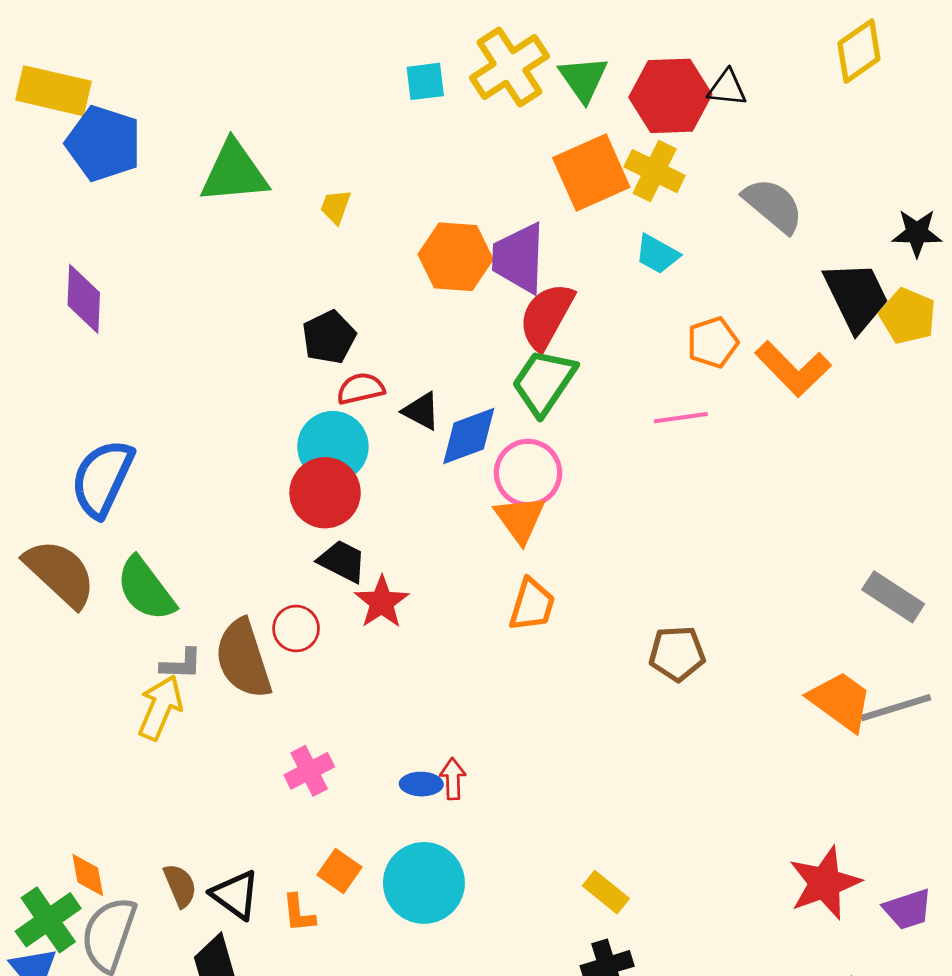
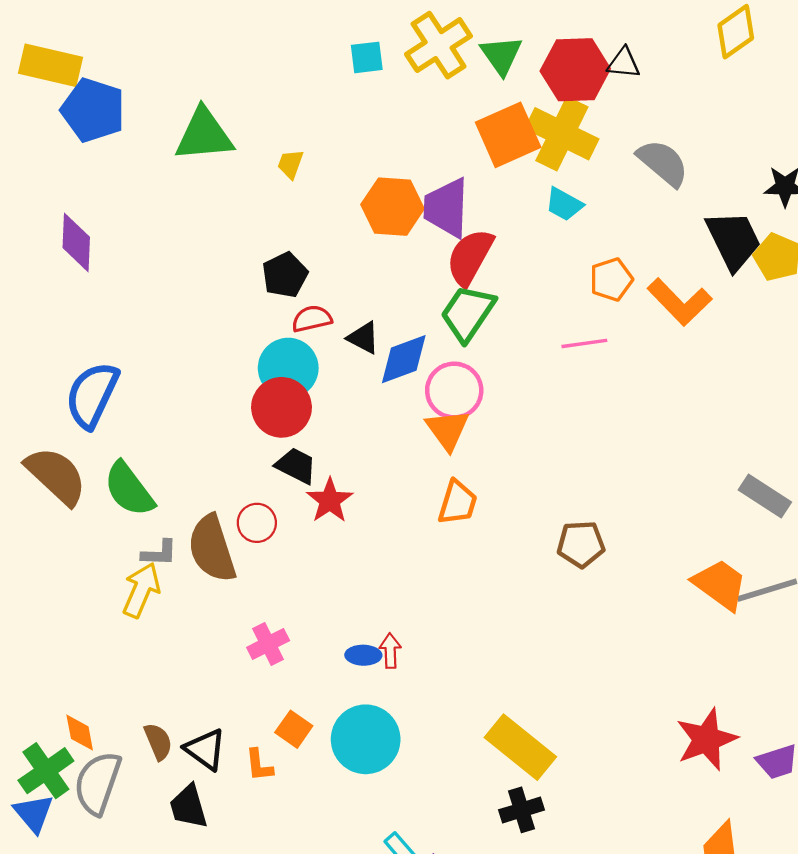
yellow cross: (655, 171) -> (562, 134), size x1.4
yellow rectangle: (606, 892) -> (520, 747), size x1.8

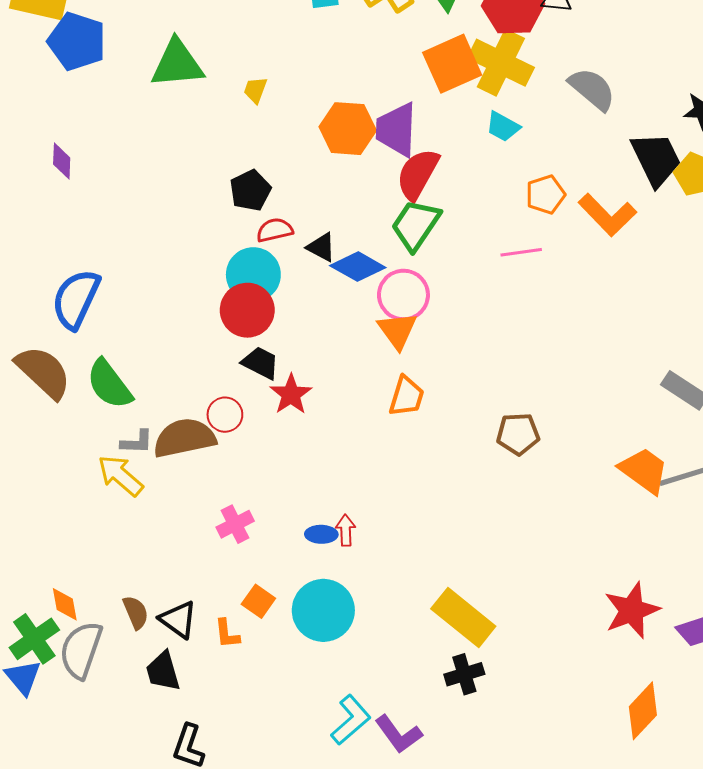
purple diamond: (76, 242) -> (62, 161), size x0.7
blue diamond: (404, 359) -> (358, 267), turned 50
brown semicircle: (212, 549) -> (184, 438), turned 96
yellow arrow: (141, 590) -> (120, 475), turned -72

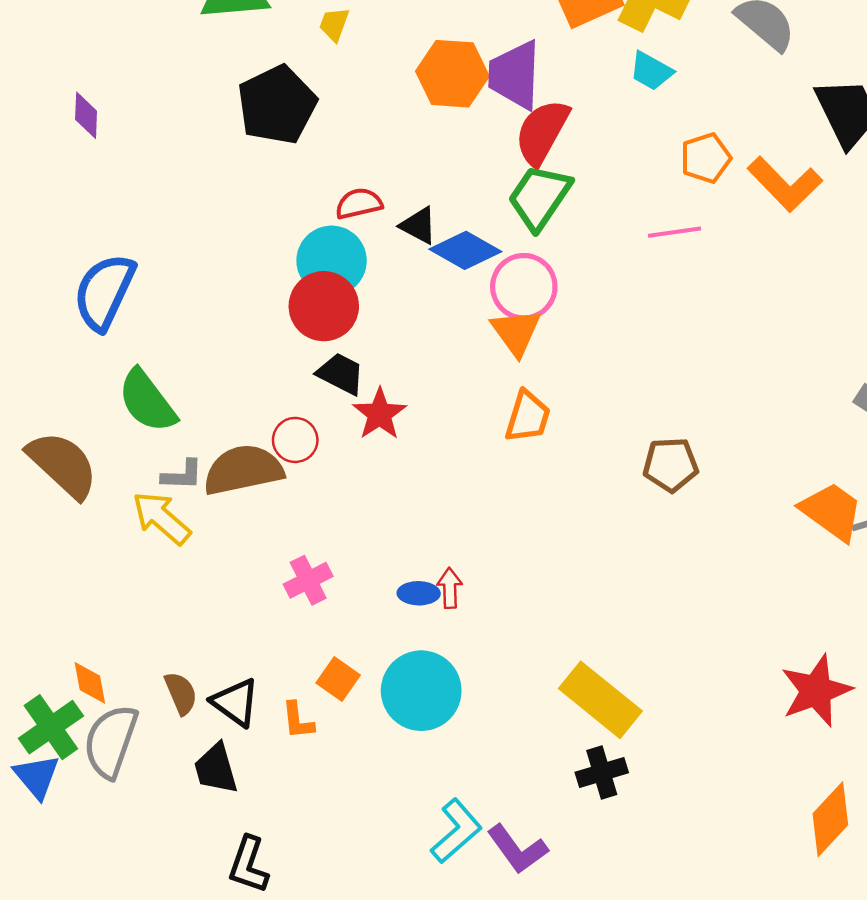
black pentagon: (250, 190) -> (277, 105), moved, size x1.5
brown semicircle: (43, 372) -> (63, 465), moved

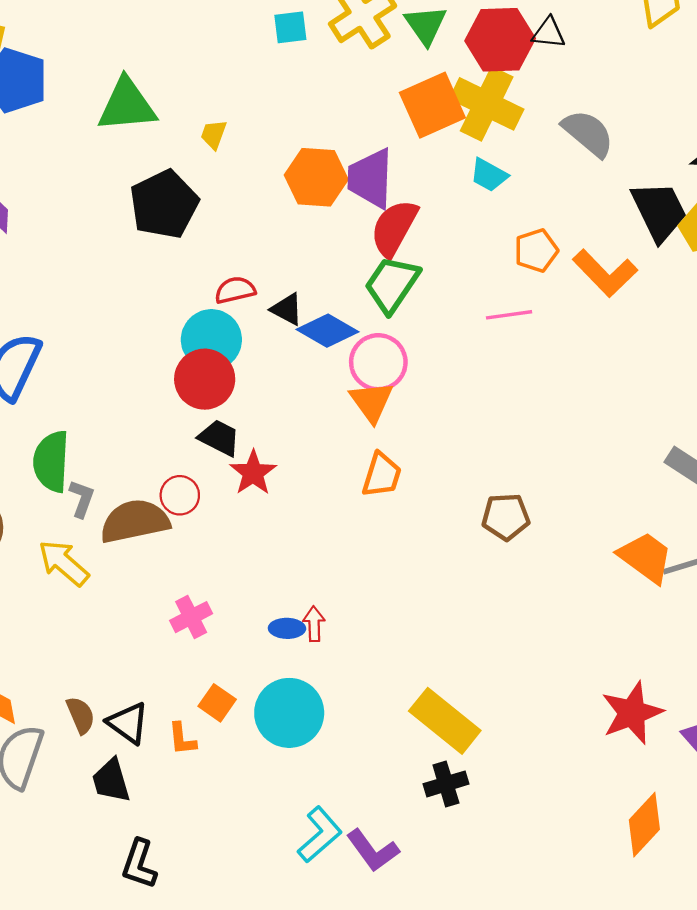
green semicircle: (147, 401) -> (51, 461), turned 40
gray L-shape: (182, 475) -> (82, 499), moved, turned -72

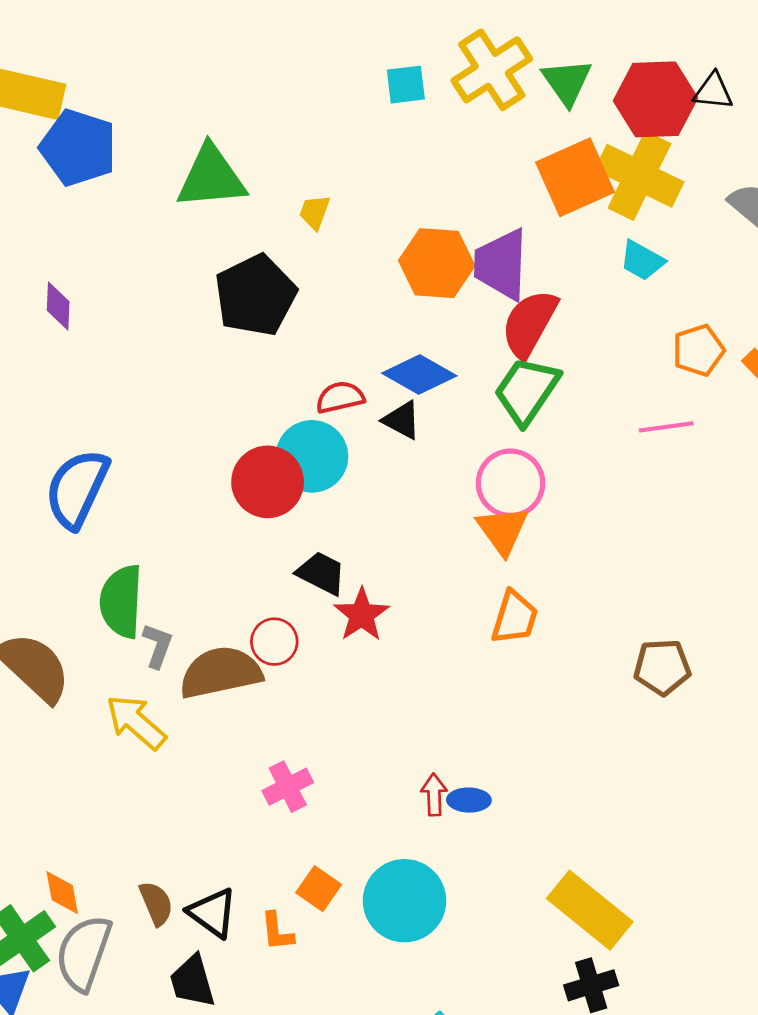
blue diamond: (328, 331) -> (419, 375), moved
red circle: (205, 379) -> (268, 482), moved
blue ellipse: (287, 628) -> (469, 800), moved

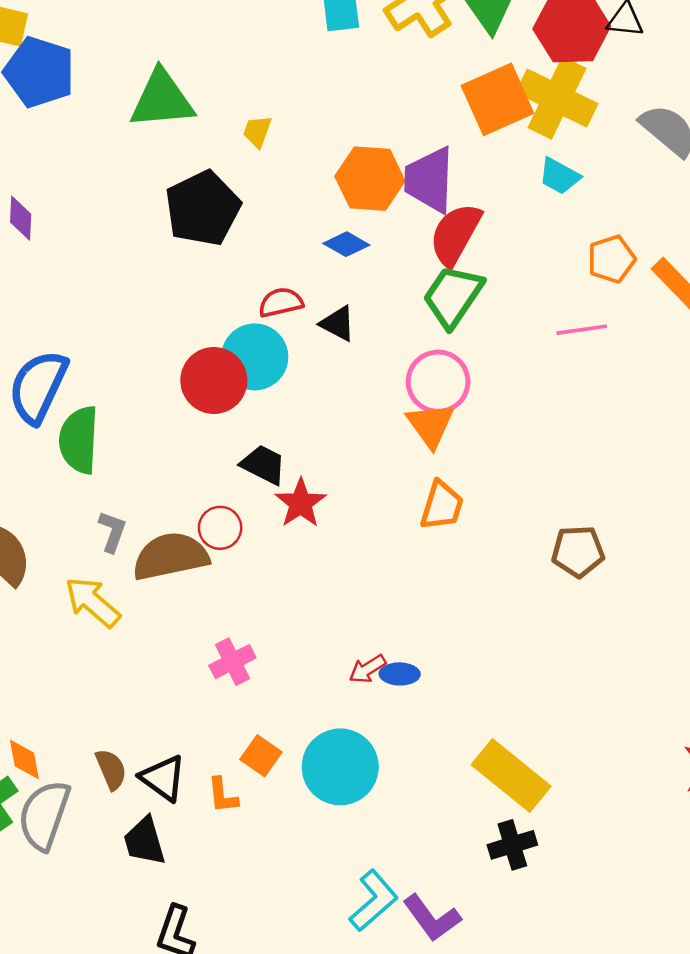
blue diamond: (419, 375) -> (346, 244), moved, size x0.7
green semicircle: (121, 601) -> (79, 440), moved
red arrow: (434, 795) -> (367, 669), turned -120

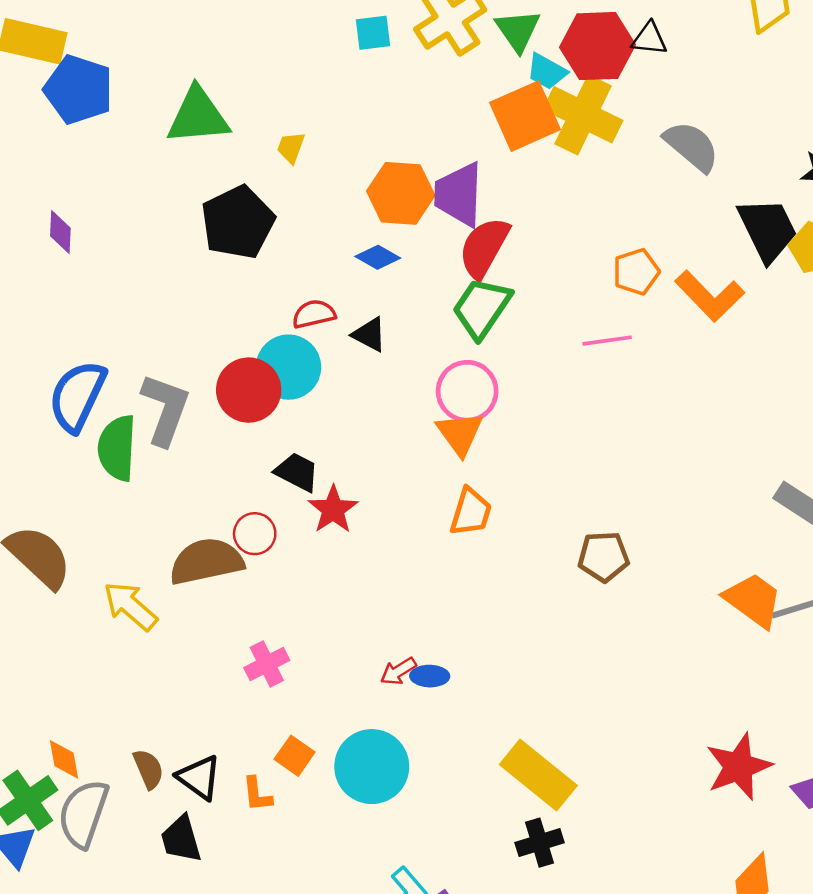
cyan trapezoid: (559, 176) -> (547, 71), moved
gray L-shape: (112, 532) -> (165, 409), moved, size x1.8

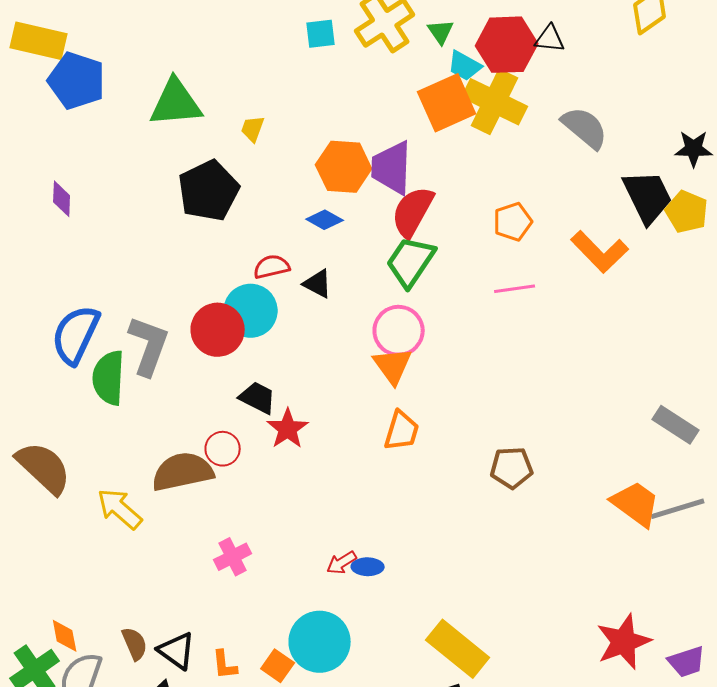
green triangle: (518, 30) -> (441, 32), size x0.7
orange pentagon: (636, 272) -> (513, 222), moved
orange square: (295, 756) -> (278, 666), moved

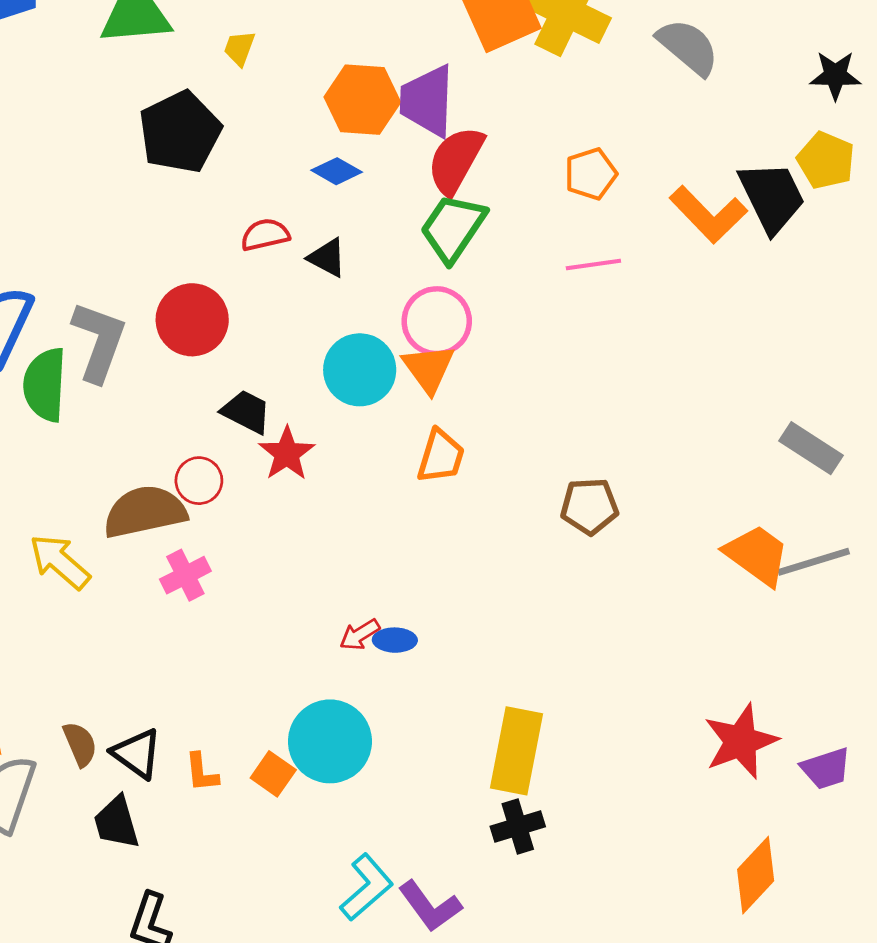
black trapezoid: (648, 197) -> (772, 197), moved
cyan circle: (251, 311) -> (360, 370), moved
pink cross: (233, 557) -> (185, 575), moved
yellow rectangle: (458, 649) -> (516, 751), turned 62

